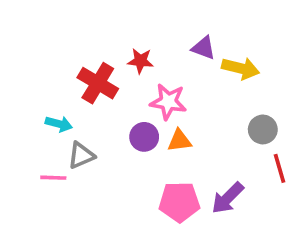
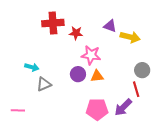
red cross: (98, 83) -> (53, 23), moved, turned -35
red line: (279, 168) -> (136, 89), moved
pink line: (53, 178) -> (18, 110), moved

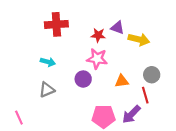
red star: (76, 33) -> (98, 35), moved
cyan arrow: (32, 67) -> (48, 62), moved
orange triangle: (97, 76) -> (122, 81), moved
pink line: (18, 110) -> (19, 118), turned 64

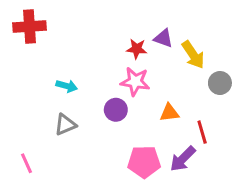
red cross: (56, 24) -> (30, 26), moved
yellow arrow: (139, 39) -> (193, 55), turned 42
gray circle: (152, 75) -> (220, 83), moved

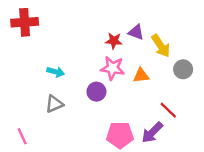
orange triangle: (169, 113) -> (141, 76), moved
red line: (202, 132) -> (168, 110), turned -30

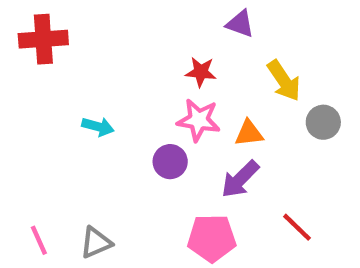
purple triangle: (136, 32) -> (240, 24), moved
gray triangle: (54, 104) -> (96, 243), moved
red line: (168, 110) -> (297, 227), moved
purple arrow: (152, 132) -> (240, 179), moved

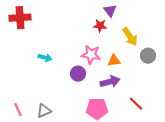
purple triangle: (240, 24) -> (110, 11), turned 32
red star: (201, 72) -> (100, 26), moved
purple arrow: (240, 179) -> (110, 82), turned -150

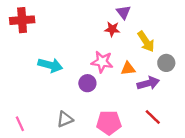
cyan arrow: (45, 58) -> (50, 65), size x1.5
purple arrow: (110, 82) -> (148, 83), moved
gray triangle: (44, 111) -> (65, 119), moved

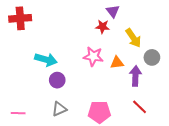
purple circle: (87, 83) -> (57, 80), moved
purple arrow: (148, 83) -> (135, 76), turned -72
pink line: (20, 124) -> (18, 113), turned -64

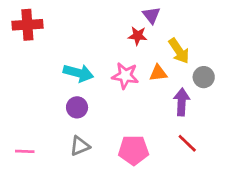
cyan arrow: (46, 60) -> (78, 73), moved
orange triangle: (117, 63) -> (158, 73), moved

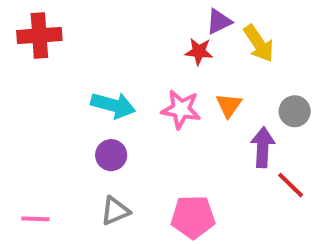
purple triangle: (151, 15) -> (219, 22), turned 42
yellow arrow: (179, 51) -> (259, 43), moved
orange triangle: (158, 73) -> (229, 105), turned -48
red line: (187, 143) -> (291, 185), moved

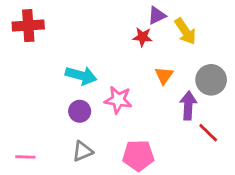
pink star: (181, 109) -> (118, 100), moved
gray circle: (295, 111) -> (211, 80), size x1.4

